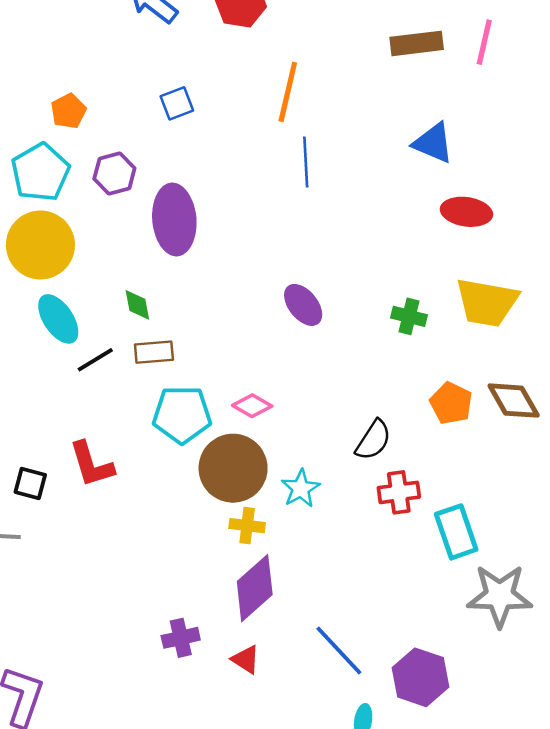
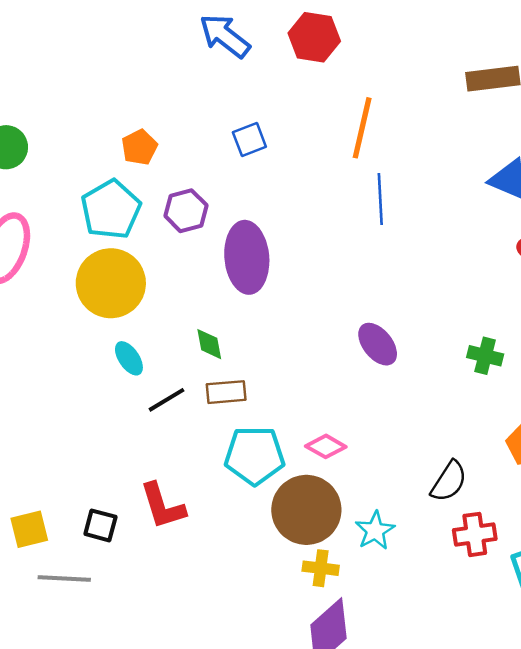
cyan ellipse: (58, 319) -> (129, 358), size x0.7

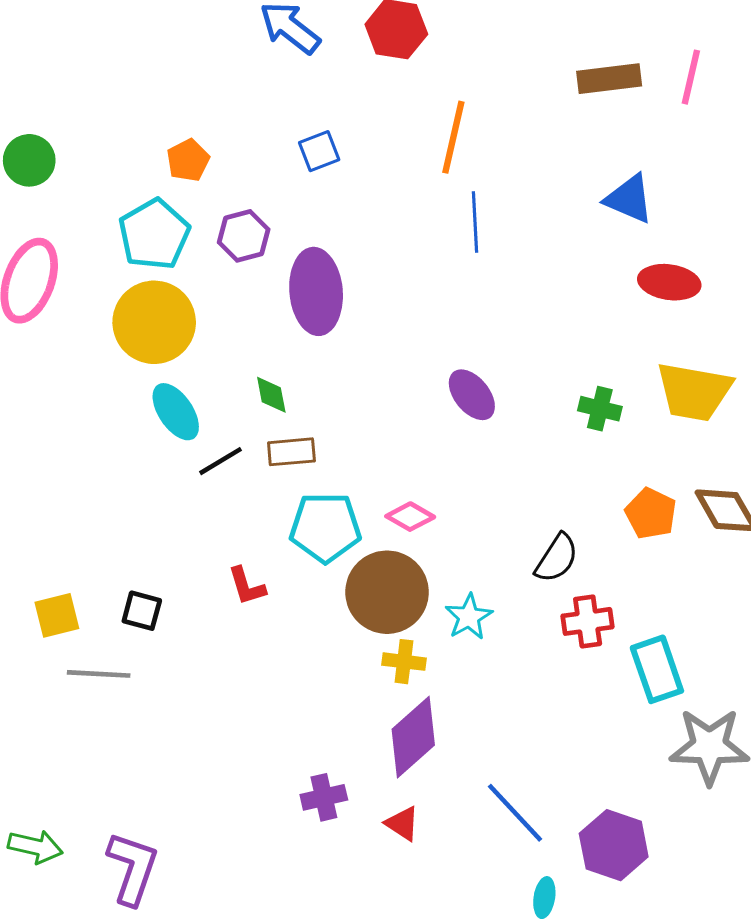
cyan ellipse: (129, 358) -> (176, 412), size x1.4
red L-shape: (163, 506) -> (247, 586), moved, size x0.7

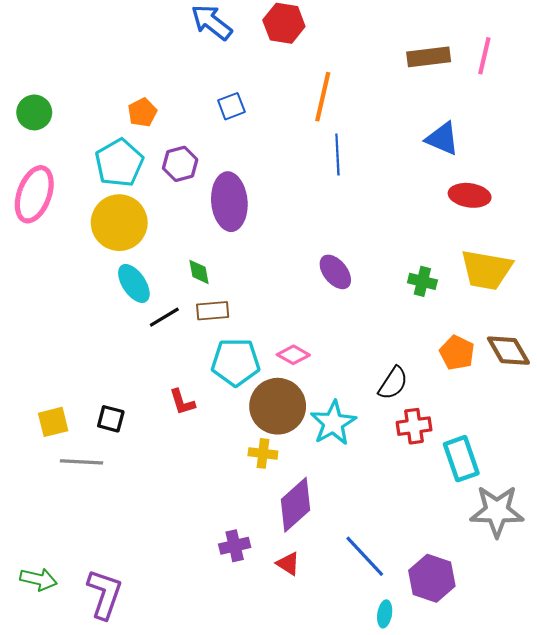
cyan star: (469, 617) -> (333, 423), size x1.4
yellow cross: (404, 662) -> (263, 453), moved

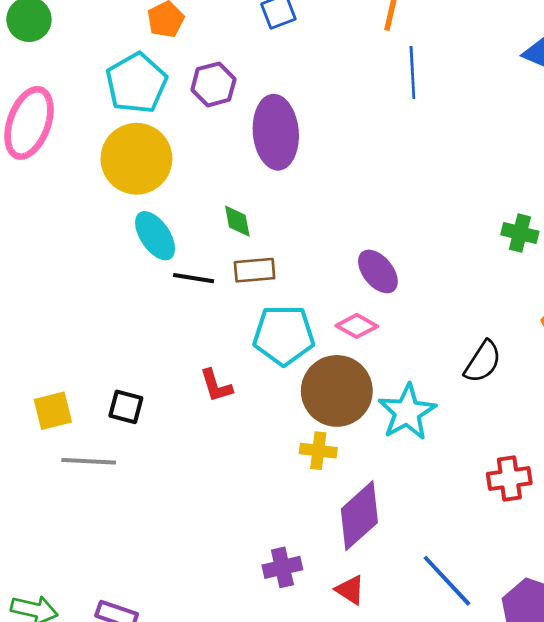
purple ellipse: (335, 272) -> (378, 272), moved
black line: (164, 317) -> (194, 278), turned 40
red cross: (414, 426) -> (509, 478), moved

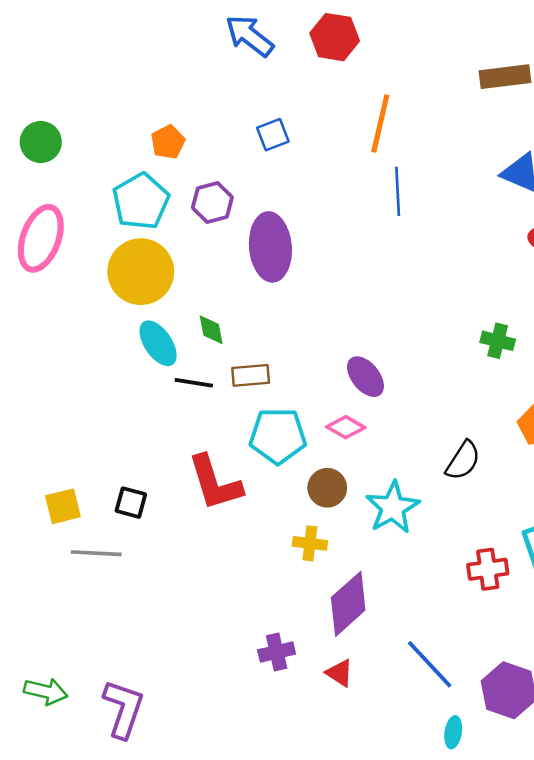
green diamond: (237, 221) -> (211, 330), moved
red L-shape: (216, 386) -> (215, 483), size x1.8
brown circle: (337, 391) -> (327, 488), size x0.6

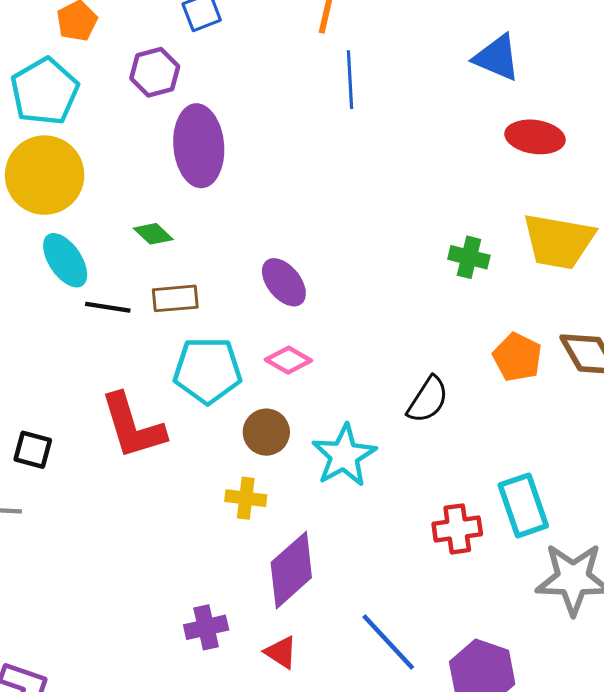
purple hexagon: (212, 203) -> (155, 72), moved
green diamond: (211, 330) -> (153, 234), moved, turned -36
purple ellipse: (365, 377) -> (284, 282), moved

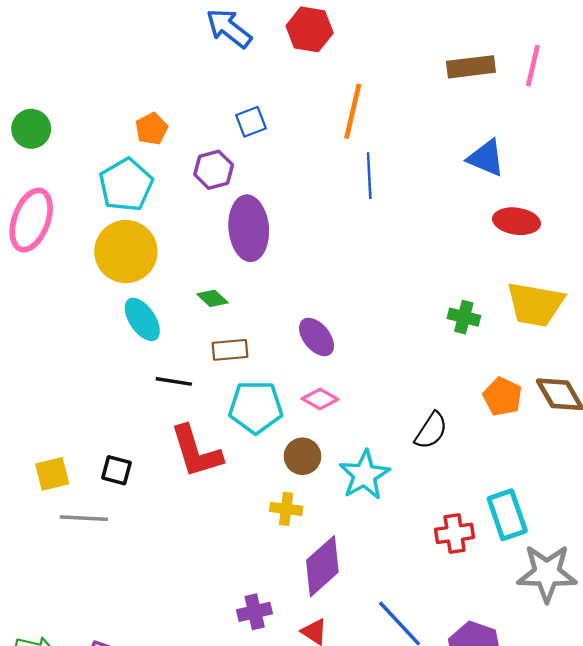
black line: (108, 307) -> (174, 381), moved

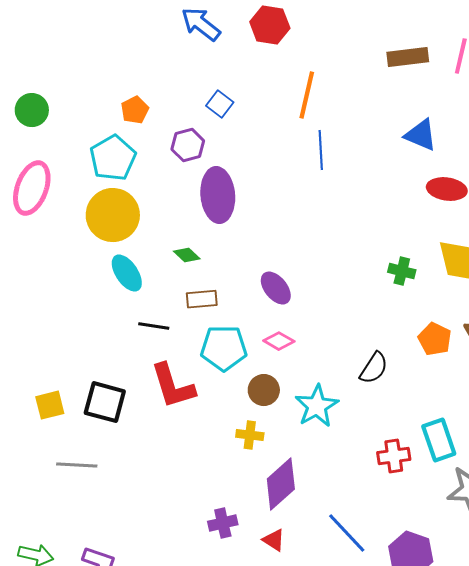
blue square: (251, 122) -> (220, 104), turned -32
black square: (117, 470) -> (105, 402), size x1.6
gray line: (84, 518) -> (77, 465), moved

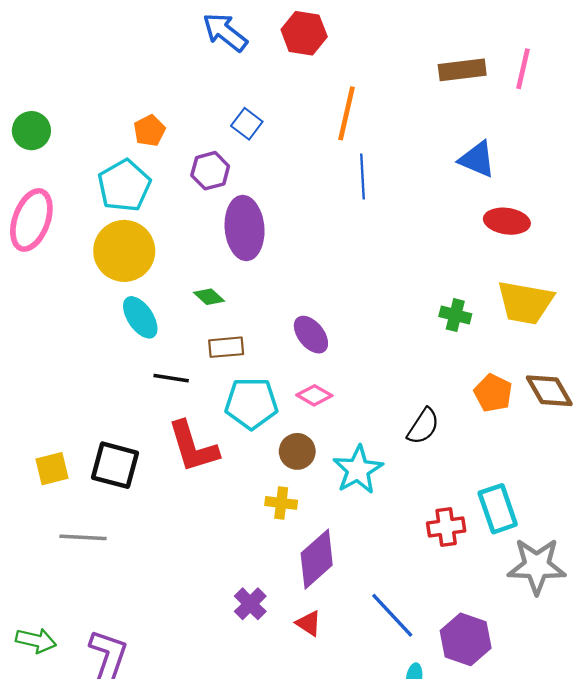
purple cross: (223, 523) -> (250, 604), turned -32

